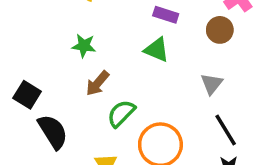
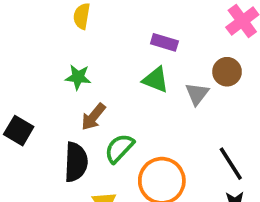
brown circle: (220, 30) -> (227, 72), moved
gray triangle: (212, 84) -> (197, 94), moved
black semicircle: (53, 132) -> (76, 162), moved, turned 36

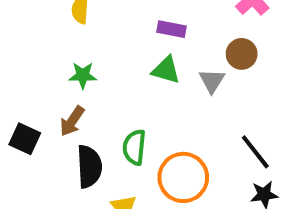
brown arrow: (93, 117) -> (72, 121), moved
green semicircle: (119, 148) -> (134, 147), turned -32

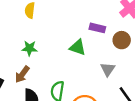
purple rectangle: (172, 29) -> (97, 28), moved
gray triangle: (212, 81) -> (108, 69), moved

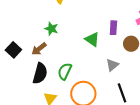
purple rectangle: (97, 28) -> (113, 28), turned 64

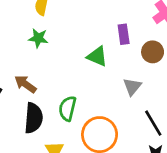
green star: (51, 29) -> (38, 38), moved
brown arrow: (39, 49) -> (25, 84), turned 84

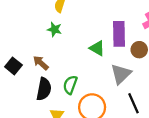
purple rectangle: (124, 34) -> (119, 34), size x1.6
gray triangle: (132, 87) -> (121, 74), size x1.5

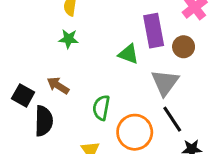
black semicircle: (44, 89) -> (44, 121), moved
black line: (134, 103) -> (172, 119), moved

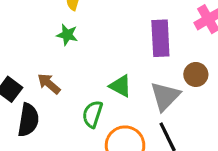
brown circle: (184, 47) -> (196, 74), moved
green triangle: (128, 54) -> (120, 86), moved

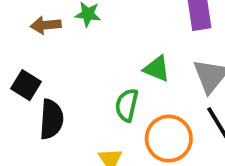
brown arrow: (49, 84) -> (46, 25), moved, turned -40

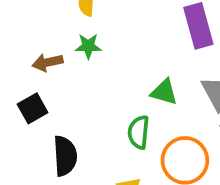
black square: (26, 85) -> (33, 108), moved, turned 36

